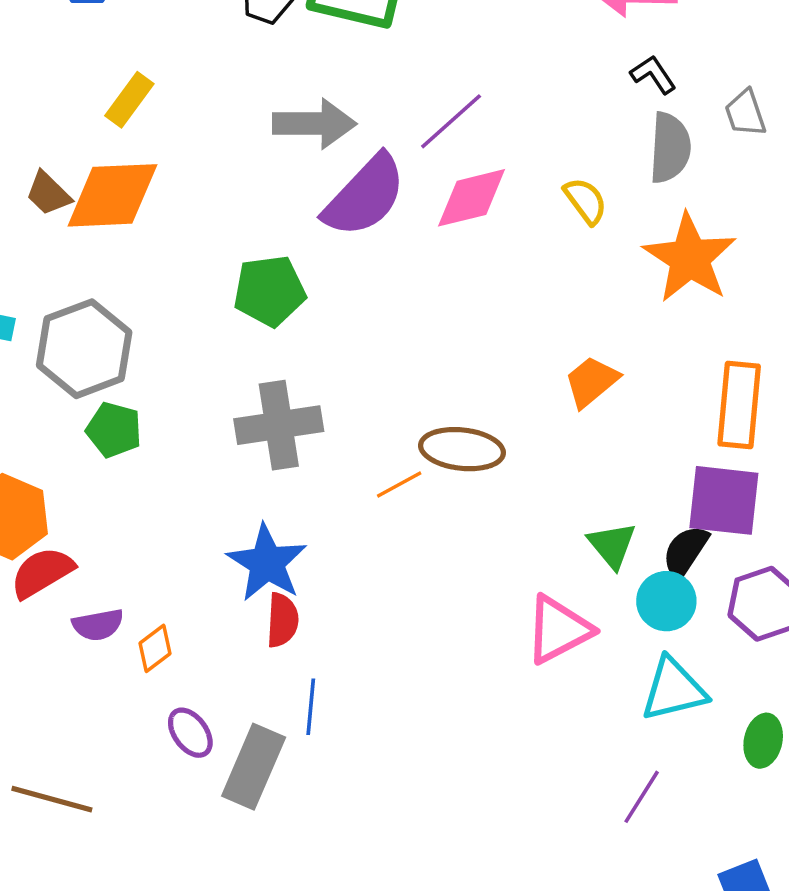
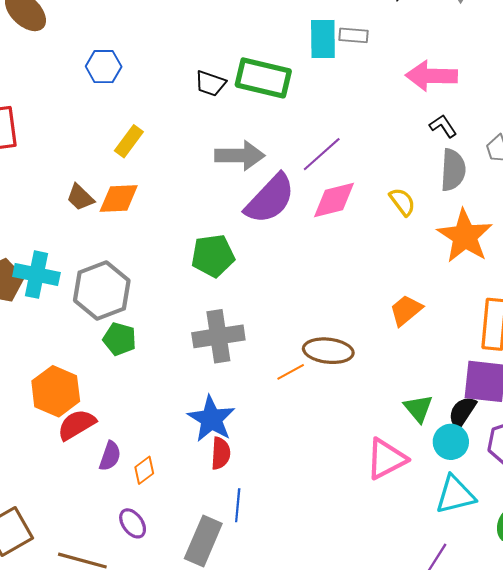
orange diamond: (112, 195) -> (119, 199), size x0.7
purple semicircle: (98, 625) -> (110, 456), turned -60
purple ellipse: (190, 733) -> (133, 523), moved

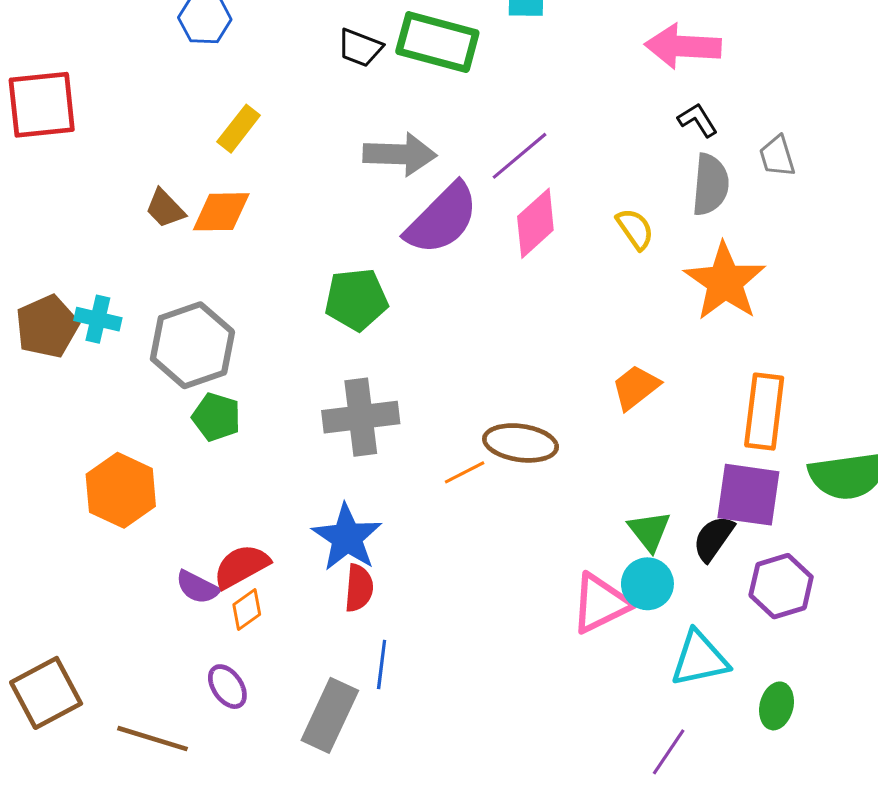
pink diamond: (334, 200) -> (535, 223), turned -30
cyan cross: (36, 275) -> (98, 319), size x0.7
red semicircle: (77, 425) -> (241, 566), moved
cyan circle: (451, 442) -> (647, 584), moved
purple semicircle: (110, 456) -> (197, 587), turned 96

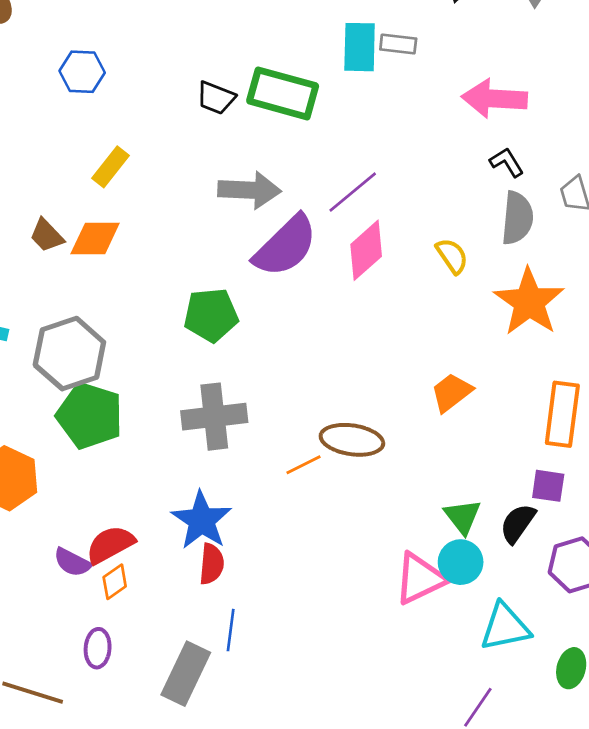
green pentagon: (216, 417) -> (90, 416), size x1.6
purple square: (748, 495) -> (548, 486), size x0.6
purple ellipse: (227, 687) -> (98, 648), turned 39

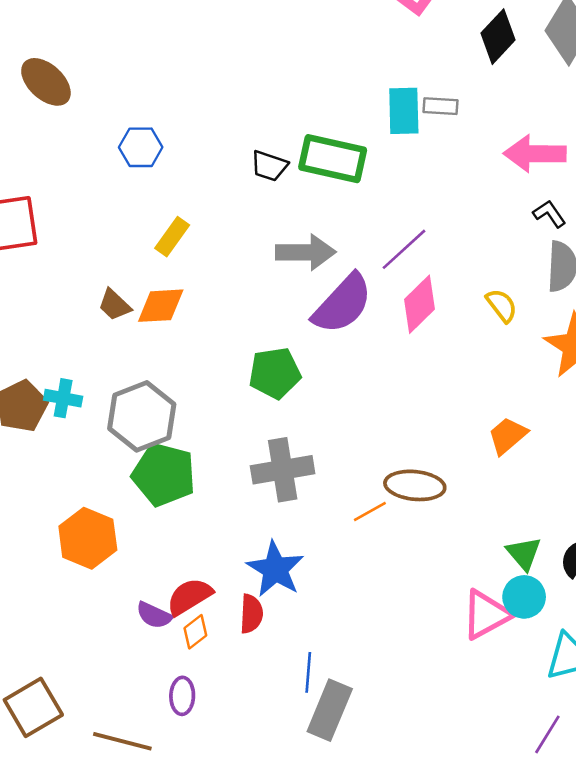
red semicircle: (212, 564) -> (251, 614), moved
gray rectangle: (186, 674) -> (330, 710), moved

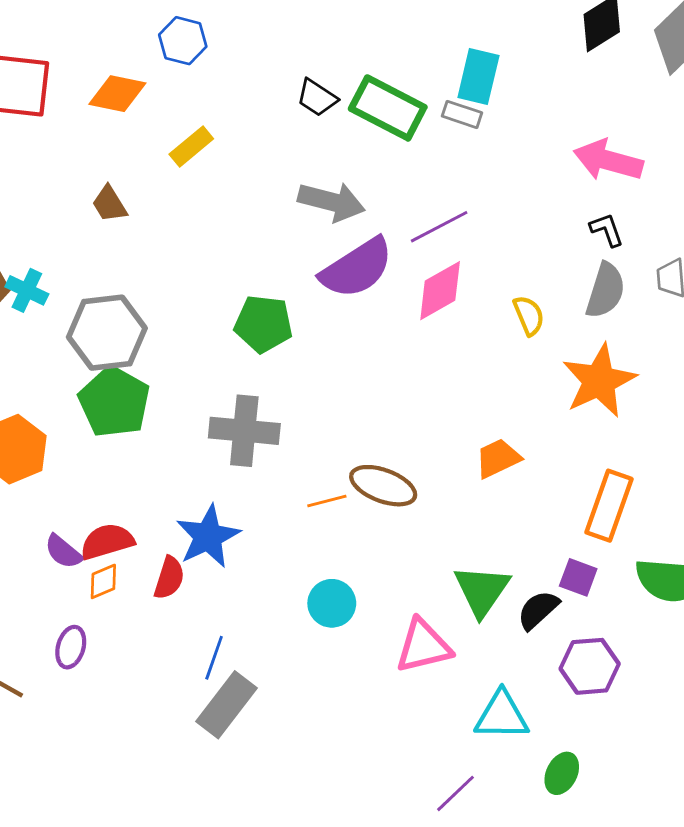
gray rectangle: (441, 106) -> (462, 114), moved
orange diamond: (161, 306) -> (117, 94), moved
green triangle: (524, 553) -> (482, 590), size x1.4
cyan circle: (524, 597) -> (332, 603), moved

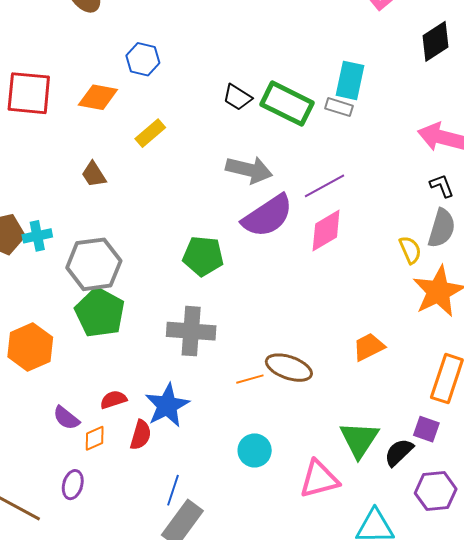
cyan cross: (27, 290) -> (37, 236), turned -36
yellow semicircle: (529, 315) -> (410, 250), moved
red semicircle: (107, 541) -> (113, 400), moved, size x0.7

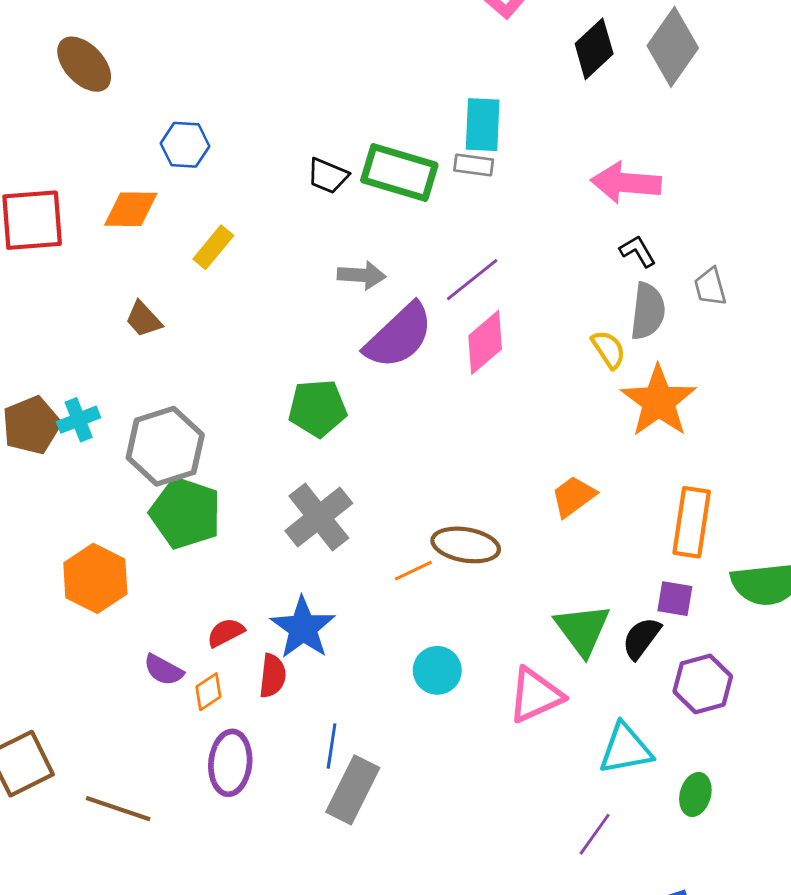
gray arrow: (249, 170) -> (362, 275), size x0.7
gray cross: (191, 331) -> (319, 517), turned -33
purple ellipse: (73, 485) -> (230, 763), moved, size x1.5

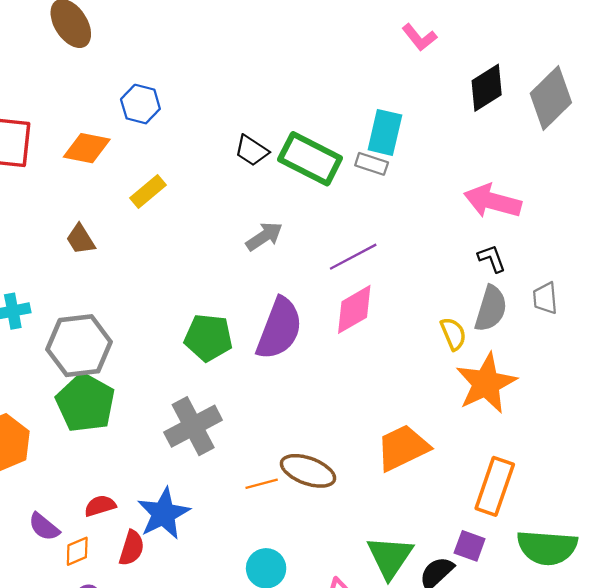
gray arrow: (362, 275) -> (264, 236), turned -48
purple semicircle: (399, 336) -> (279, 329), moved, turned -36
orange trapezoid: (573, 496) -> (403, 448), size x1.4

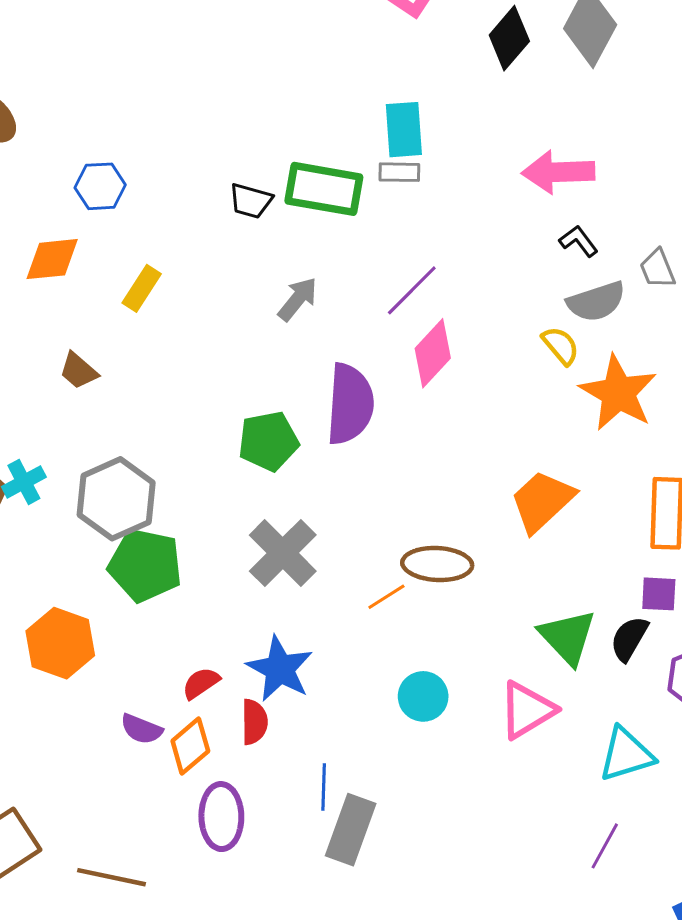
gray semicircle: (491, 309) -> (596, 302), turned 72
orange diamond: (77, 551) -> (190, 746), size x1.4

